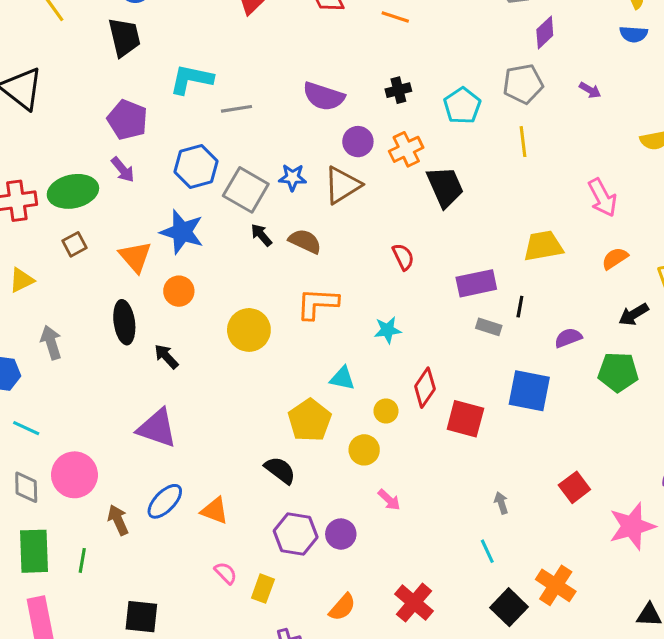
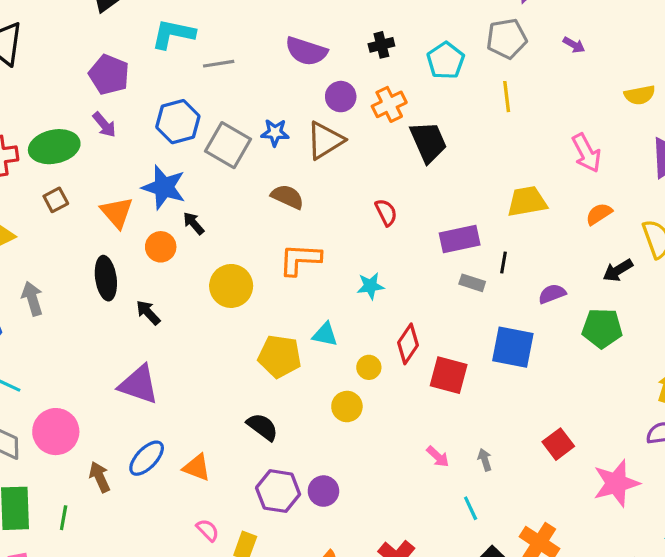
black arrow: (261, 235) -> (194, 223), moved
yellow pentagon: (310, 420) -> (280, 356), moved, turned -30
pink arrow: (389, 500) -> (438, 457), moved

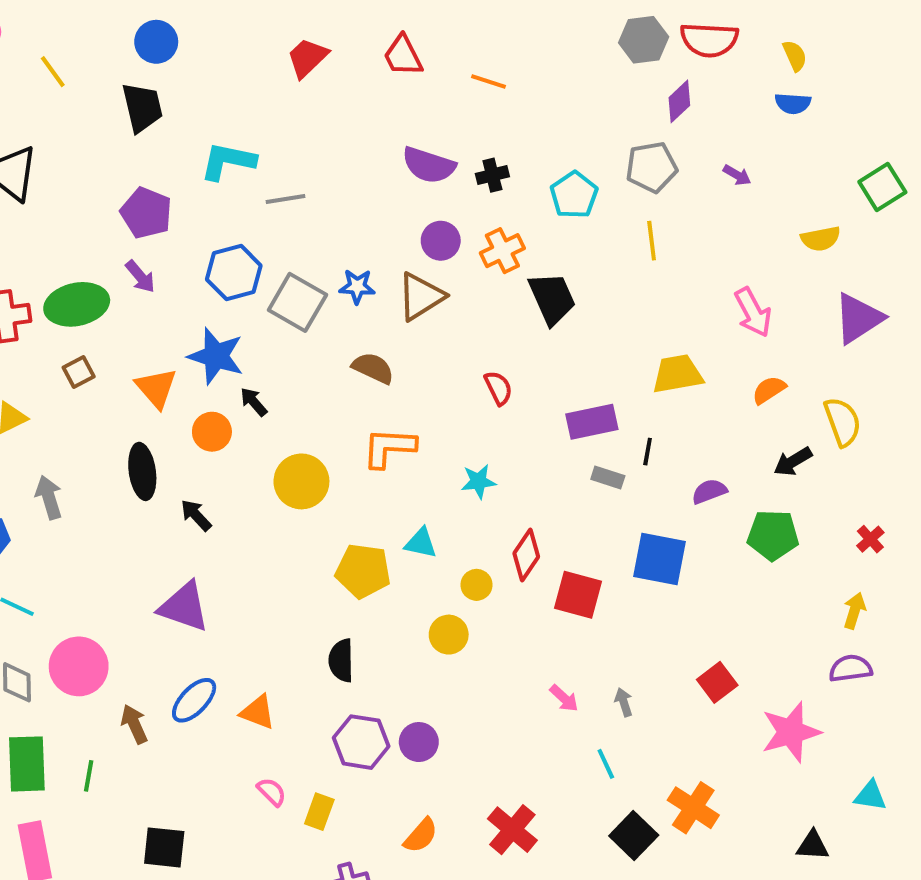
purple semicircle: (306, 51) -> (429, 165), moved
black semicircle: (262, 427) -> (341, 660), turned -128

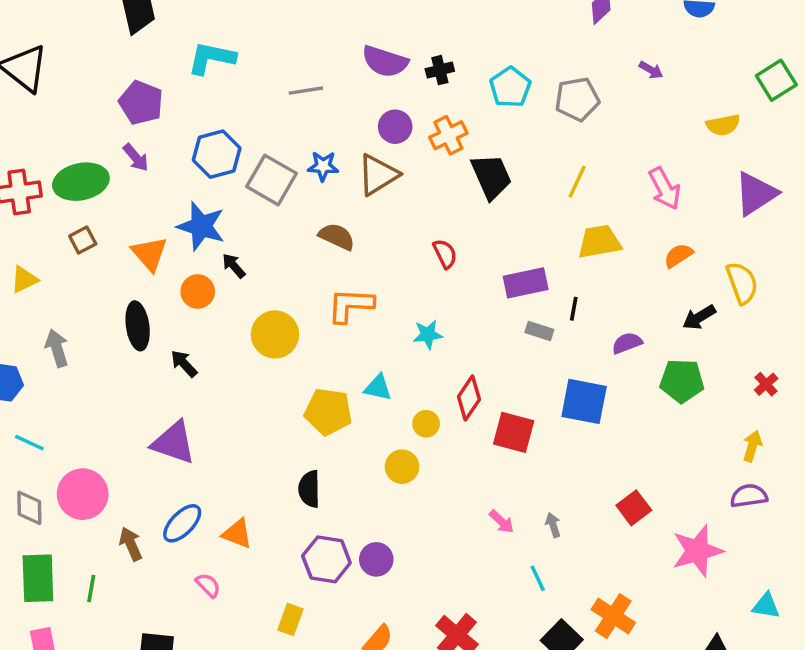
gray pentagon: (652, 167) -> (577, 99), moved
gray line: (286, 199) -> (306, 91), moved
yellow line: (652, 241) -> (577, 182), moved, turned 32
pink semicircle: (272, 792) -> (208, 585), moved

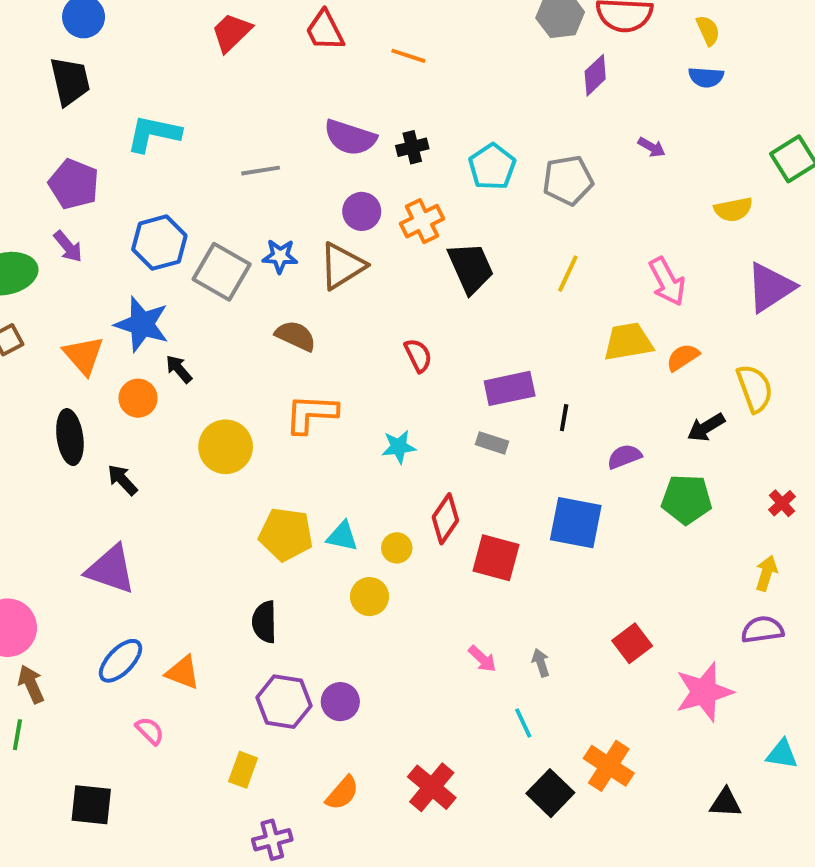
yellow trapezoid: (599, 242) -> (628, 342), moved
gray rectangle: (539, 331) -> (492, 443), moved
cyan triangle: (378, 388) -> (342, 536), moved
brown arrow: (131, 544) -> (31, 684), moved

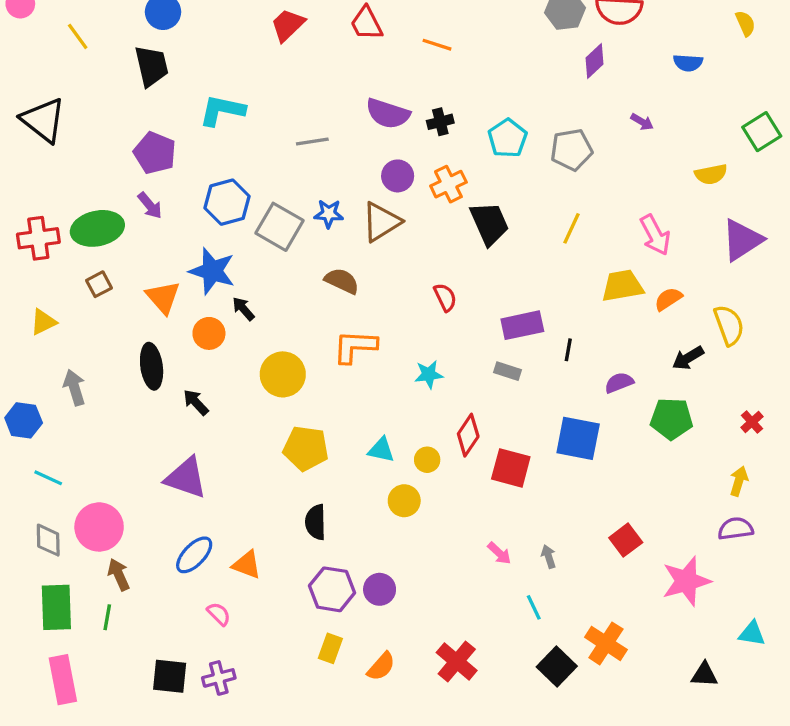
yellow semicircle: (708, 30) -> (745, 23), moved
yellow pentagon: (286, 534) -> (306, 448), moved
yellow rectangle: (243, 770) -> (330, 648), moved
purple cross: (272, 840) -> (219, 678), moved

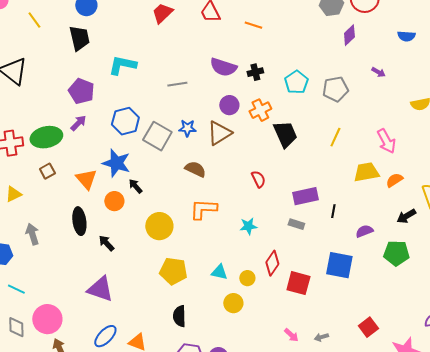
purple arrow: (150, 205) -> (78, 123), turned -96
gray arrow: (549, 557) -> (321, 337), turned -88

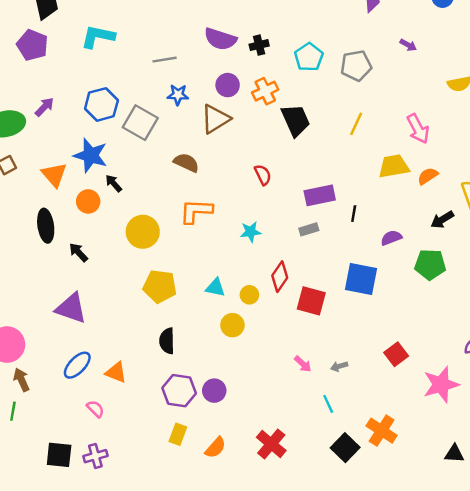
purple pentagon: (81, 91) -> (32, 45), moved
blue star: (187, 128) -> (178, 95), moved
gray rectangle: (296, 224) -> (309, 229), turned -35

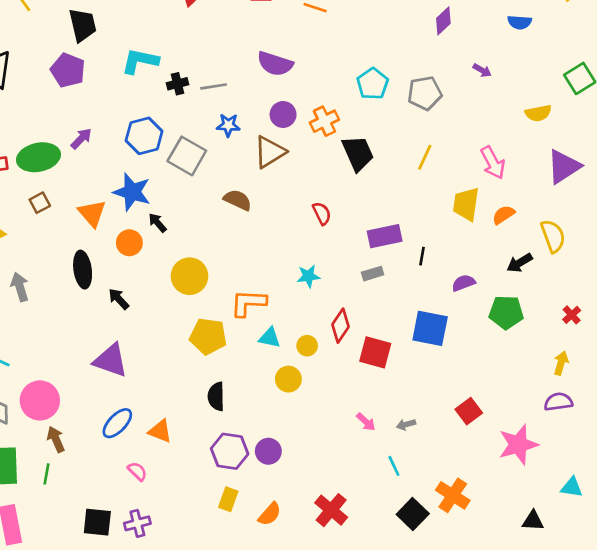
black cross: (259, 45) -> (177, 84), moved
yellow trapezoid: (394, 166) -> (466, 204), turned -72
orange L-shape: (196, 211) -> (248, 303), moved

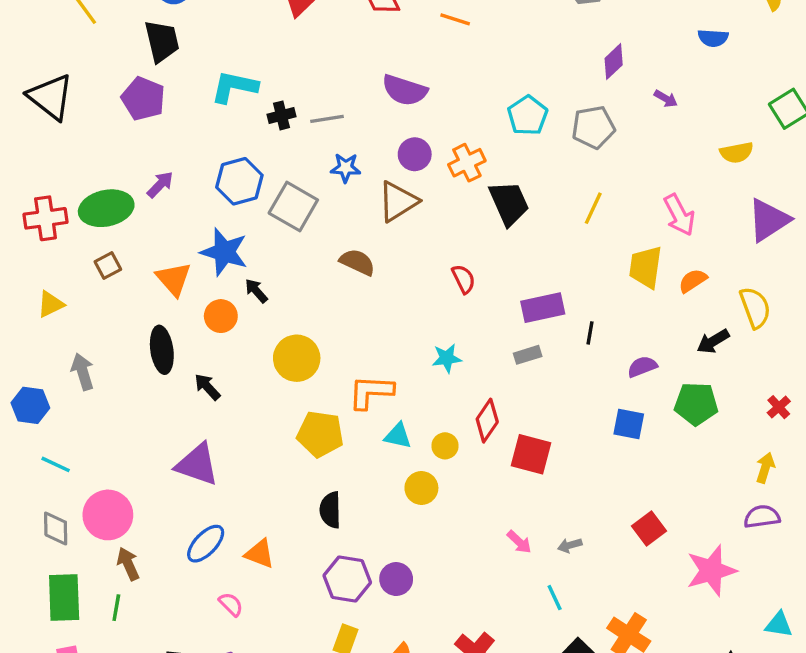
purple diamond: (443, 21) -> (614, 62), moved
blue square: (430, 328) -> (629, 424), moved, size x0.7

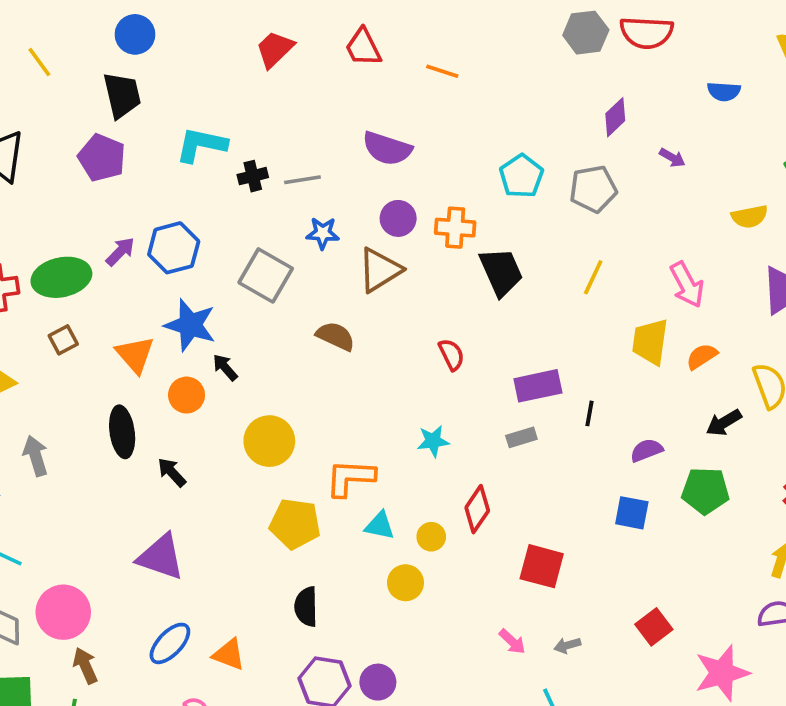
orange cross: (467, 163) -> (455, 228), turned 30
blue hexagon: (239, 181) -> (174, 248), moved
red square: (531, 454) -> (542, 566), moved

